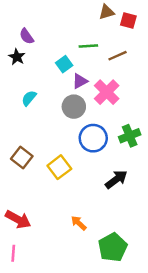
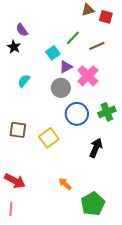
green line: (88, 46) -> (73, 38), turned -42
brown square: (22, 158) -> (18, 130), turned -30
black arrow: (116, 179) -> (96, 148), turned -30

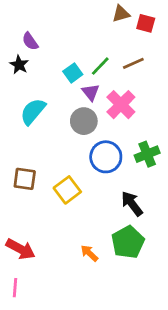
green line: (73, 38) -> (100, 66), moved
purple triangle: (66, 67) -> (91, 92), turned -40
cyan semicircle: (24, 81) -> (33, 111), size x1.5
black arrow: (96, 148) -> (132, 204), turned -60
green pentagon: (93, 204) -> (128, 242), moved

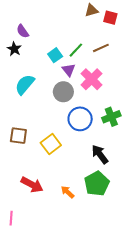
red arrow: (21, 249) -> (32, 185), moved

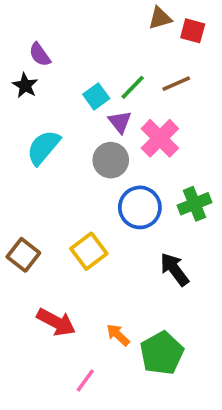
brown square: (18, 136) -> (23, 255), moved, turned 30
green pentagon: (97, 184) -> (162, 353), moved
pink line: (11, 218) -> (85, 380), moved, turned 32

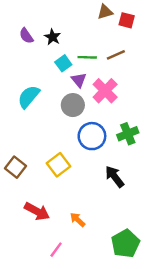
black star: (25, 85) -> (53, 37), moved
green line: (133, 87) -> (87, 57), turned 48
green pentagon: (162, 353) -> (125, 244), moved

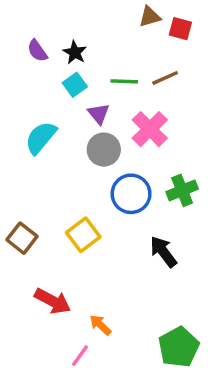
cyan square: (63, 63) -> (75, 85), moved
purple triangle: (79, 80) -> (99, 114), moved
orange arrow: (78, 220) -> (100, 325), moved

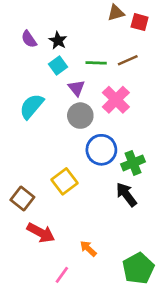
green cross: (182, 190) -> (133, 163), moved
brown square: (22, 238) -> (22, 198), moved
orange arrow: (100, 325) -> (88, 249), moved

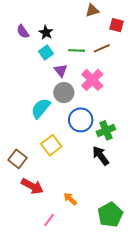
red square: (140, 22) -> (116, 25), moved
cyan semicircle: (32, 106) -> (41, 108), moved

